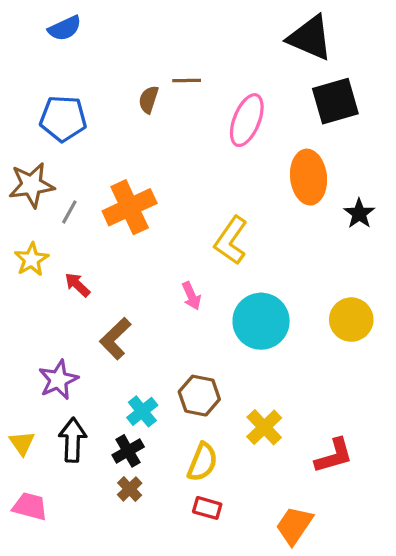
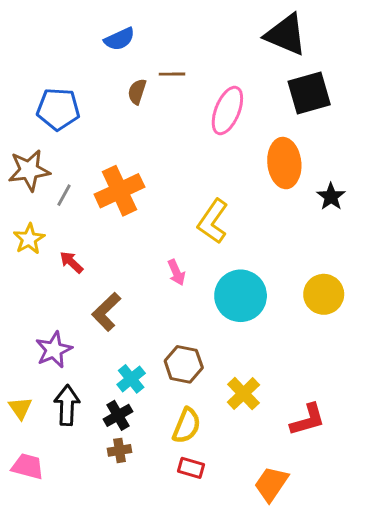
blue semicircle: (65, 28) -> (119, 39), moved
brown cross: (130, 489) -> (119, 450), turned 35

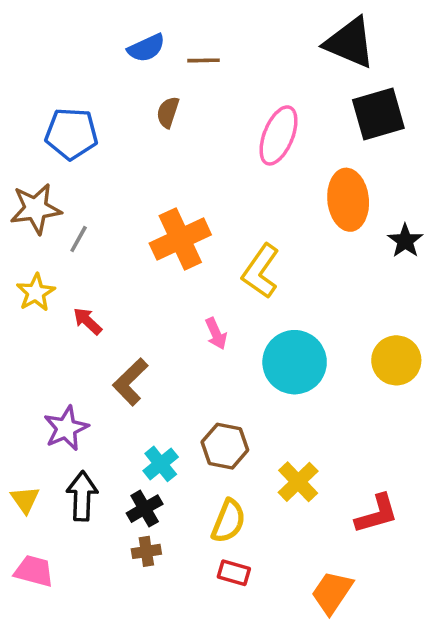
brown line: (172, 74) -> (204, 60), moved
orange cross: (119, 191) -> (180, 239), moved

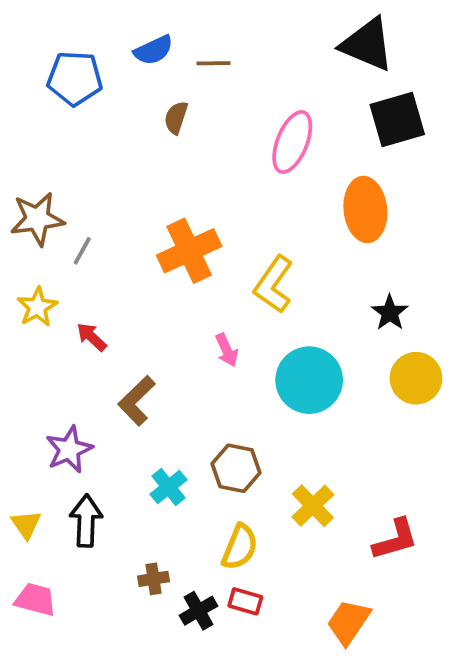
blue pentagon: (71, 134) -> (75, 78), moved
black star: (405, 241) -> (390, 313), moved
black cross: (145, 509) -> (199, 611), moved

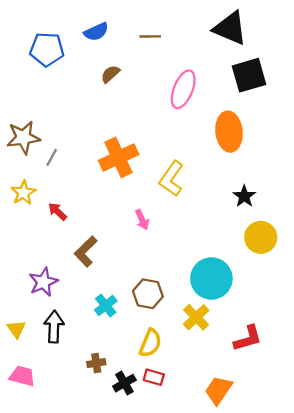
brown line: (214, 63) -> (150, 36), moved
brown semicircle: (176, 118) -> (110, 74), turned 30
cyan circle: (309, 380) -> (211, 278), moved

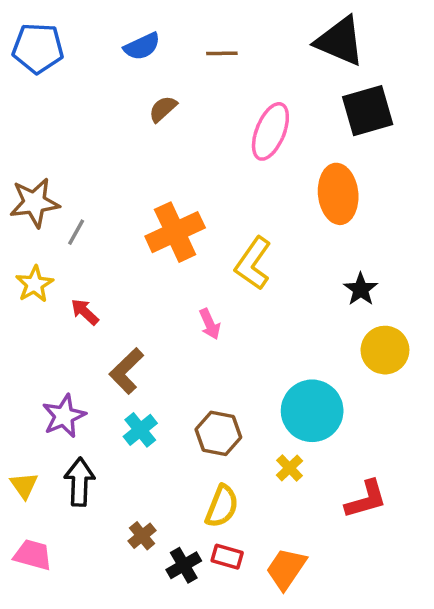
blue pentagon: (47, 49) -> (38, 48), moved
cyan cross: (106, 306) -> (140, 430), moved
yellow cross: (196, 317) -> (290, 468), size x0.7
brown cross: (96, 363) -> (142, 536), turned -30
orange trapezoid: (218, 390) -> (286, 569), moved

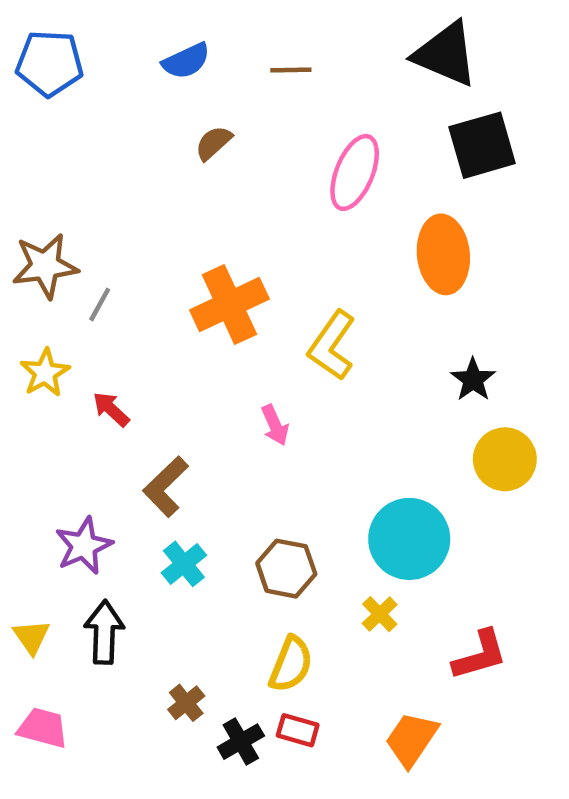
orange trapezoid: (286, 569) -> (412, 739), moved

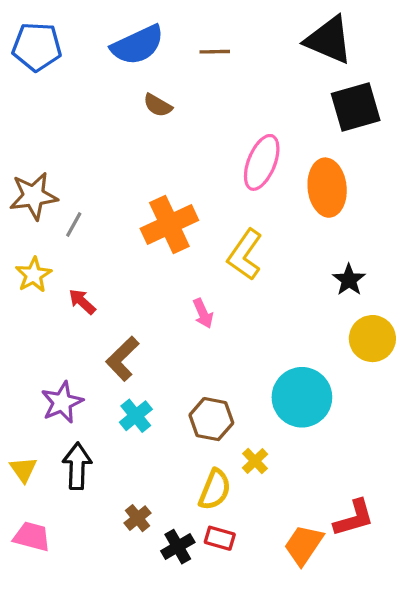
blue semicircle: (186, 61) -> (138, 45), size x1.5
brown semicircle: (213, 143) -> (158, 105), turned -108
pink ellipse: (355, 172) -> (262, 162), moved
yellow cross: (380, 614) -> (255, 461), moved
red L-shape: (480, 655) -> (354, 518), moved

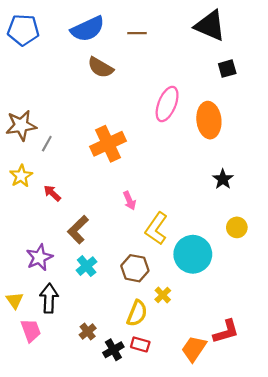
brown semicircle: (158, 105) -> (101, 67), size x1.4
black square: (356, 107) -> (227, 69), size x0.6
yellow L-shape: (245, 255) -> (156, 228), moved
yellow circle: (372, 339) -> (237, 227), moved, size x0.7
pink trapezoid: (32, 537) -> (31, 330), moved, turned 55

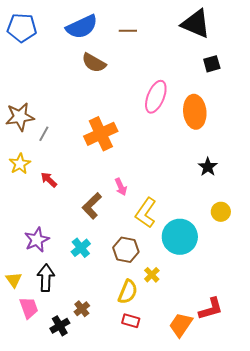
brown L-shape: (78, 230) -> (92, 206), moved
black cross: (113, 350) -> (60, 326), moved

